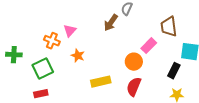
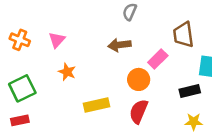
brown arrow: (111, 23) -> (119, 45), moved, turned 48
orange cross: (52, 41) -> (20, 40), moved
black rectangle: (174, 71) -> (190, 91), turned 49

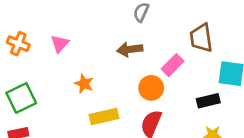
orange star: (67, 72) -> (84, 84), moved

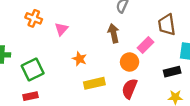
orange cross: (18, 44) -> (34, 18), moved
brown arrow: (130, 49) -> (114, 33), turned 84

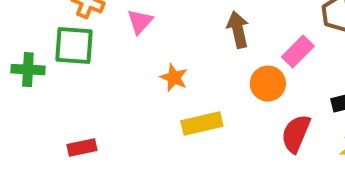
green square: (33, 69) -> (74, 46), moved, turned 30
red semicircle: (130, 89) -> (296, 134), moved

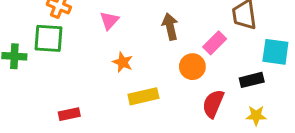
pink triangle: (140, 22) -> (109, 21), moved
red rectangle: (82, 148) -> (69, 114), moved

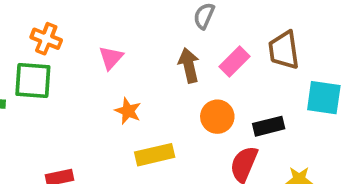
pink rectangle: (215, 43) -> (234, 61), moved
black rectangle: (252, 80) -> (269, 126), moved

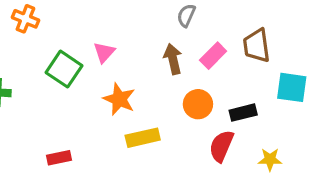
orange cross: (46, 39) -> (25, 19), moved
green square: (33, 81) -> (64, 69), moved, turned 30
orange star: (128, 111) -> (119, 99), size x1.4

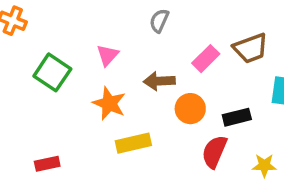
gray semicircle: (186, 15) -> (159, 21), moved
brown trapezoid: (257, 46) -> (251, 48), turned -102
pink triangle: (104, 52) -> (108, 55), moved
brown arrow: (173, 59) -> (159, 81), moved, turned -80

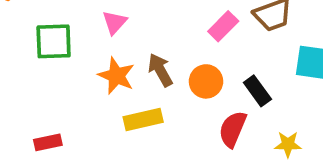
green square: (52, 72) -> (54, 41), turned -36
brown arrow: (159, 81) -> (160, 70), moved, turned 64
black rectangle: (237, 117) -> (257, 91), turned 68

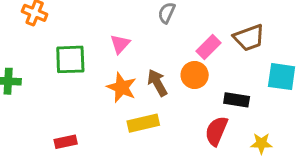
orange circle: (206, 81) -> (195, 75), moved
black rectangle: (257, 91) -> (237, 100), turned -45

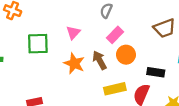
pink rectangle: (209, 47) -> (115, 35), moved
yellow rectangle: (143, 123) -> (115, 89), moved

